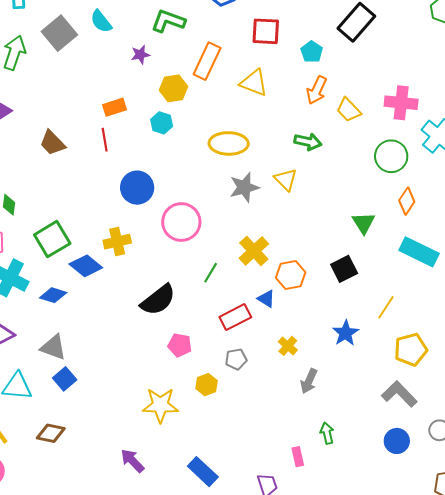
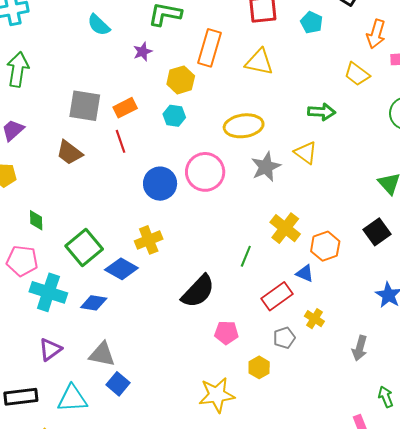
gray square: (59, 33) -> (85, 106), moved, turned -32
orange arrow: (317, 90) -> (376, 34), moved
pink circle: (181, 222) -> (205, 172), moved
yellow cross: (288, 346) -> (314, 319), moved

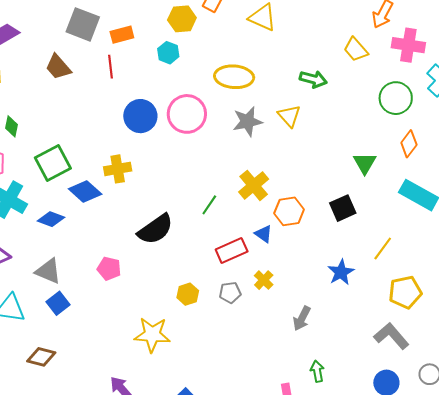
pink pentagon: (226, 333) -> (109, 269), moved
yellow hexagon: (259, 367) -> (188, 294), moved

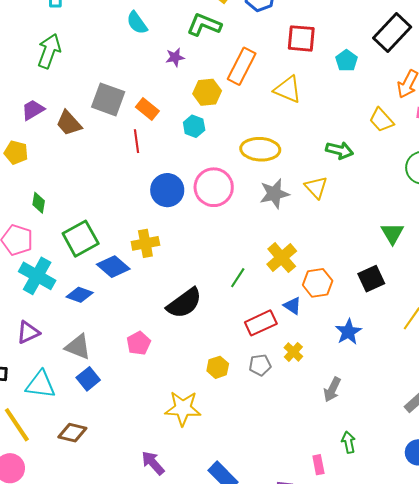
orange rectangle: (122, 35) -> (147, 109), turned 55
brown trapezoid: (58, 67) -> (69, 123), moved
pink pentagon: (109, 269) -> (139, 343), turned 30
blue star: (341, 272) -> (348, 332), moved

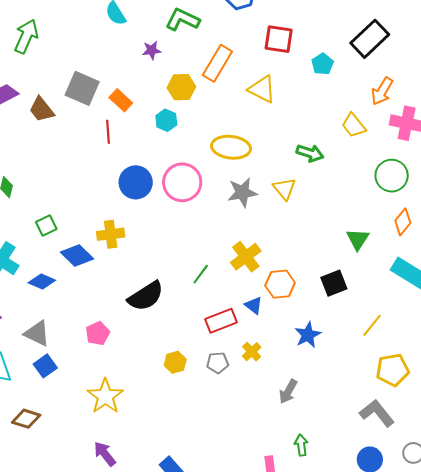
green square: (81, 239) -> (46, 225), size x0.6
yellow star: (183, 408) -> (105, 396), moved, turned 30

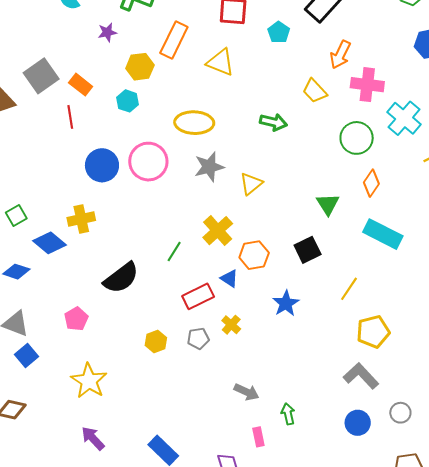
gray square: (82, 88) -> (41, 76), turned 36
yellow triangle: (284, 189) -> (251, 184), moved, turned 35
gray arrow: (288, 392) -> (247, 392), moved, turned -90

